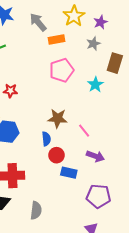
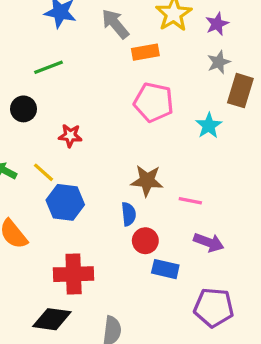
gray star: (93, 44) -> (219, 62), moved
pink pentagon: (62, 70) -> (154, 102), turned 30
pink line: (84, 131) -> (190, 201), turned -40

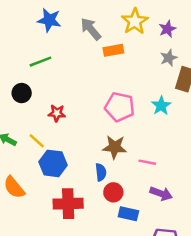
pink pentagon: (154, 102) -> (120, 107), moved
red cross: (74, 274) -> (68, 204), moved

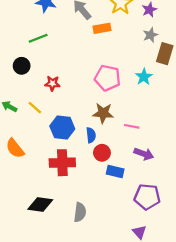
blue hexagon: (53, 163) -> (62, 127), moved

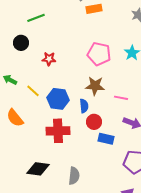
yellow line: (35, 108) -> (33, 91), moved

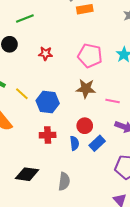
red star: (49, 59) -> (46, 54), moved
blue semicircle: (84, 106) -> (74, 143), moved
red cross: (58, 131) -> (48, 135), size x0.7
blue rectangle: (106, 139) -> (97, 143), turned -56

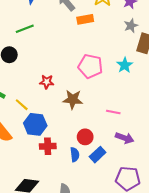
red star: (46, 54) -> (47, 82), moved
brown star: (86, 89) -> (73, 99), moved
blue hexagon: (48, 102) -> (35, 124), moved

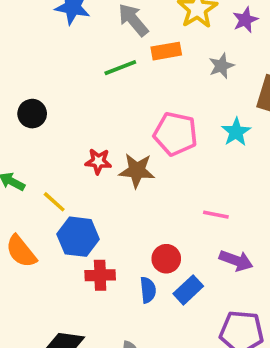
gray star: (131, 26) -> (221, 66), moved
green line: (25, 29) -> (120, 68), moved
brown star: (73, 99) -> (137, 171), moved

